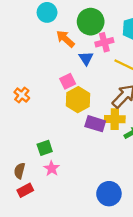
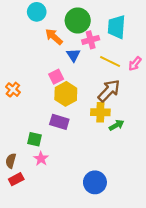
purple rectangle: (95, 124) -> (59, 122), moved
green square: (45, 148) -> (35, 139), turned 32

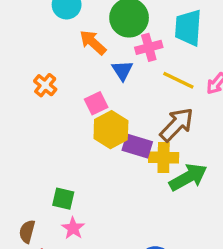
orange cross: (13, 90) -> (45, 85), moved
purple rectangle: (59, 122) -> (137, 146), moved
green arrow: (117, 125) -> (188, 177), size x1.6

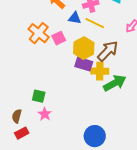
blue triangle: (122, 70) -> (75, 18), turned -48
yellow line: (178, 80) -> (95, 23), moved
orange cross: (45, 85) -> (39, 33), moved, size x1.5
yellow hexagon: (111, 130) -> (84, 48), moved

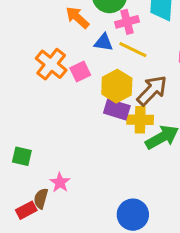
green square: (39, 96) -> (22, 156), moved
brown semicircle: (17, 116) -> (41, 199), moved

